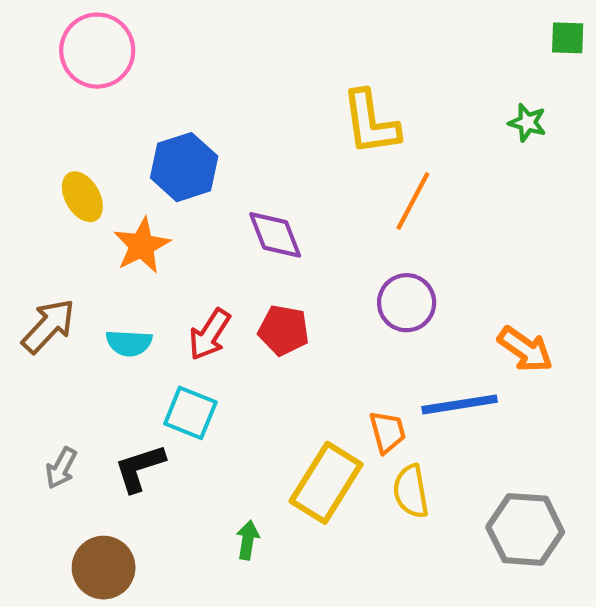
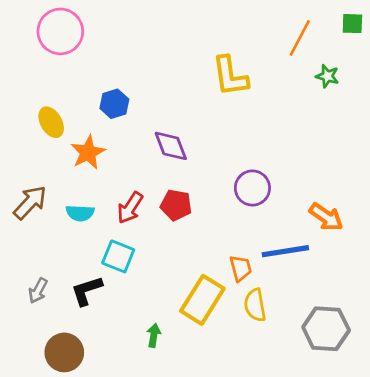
blue hexagon: (184, 167) -> (114, 104), size x0.7
orange line: (413, 201) -> (300, 38), moved

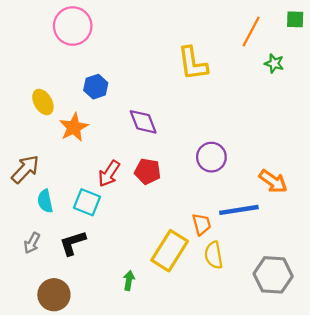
pink circle: (60, 31) -> (73, 26), moved
cyan semicircle: (80, 213) -> (45, 201), moved, turned 75
cyan square: (118, 256) -> (87, 202), moved

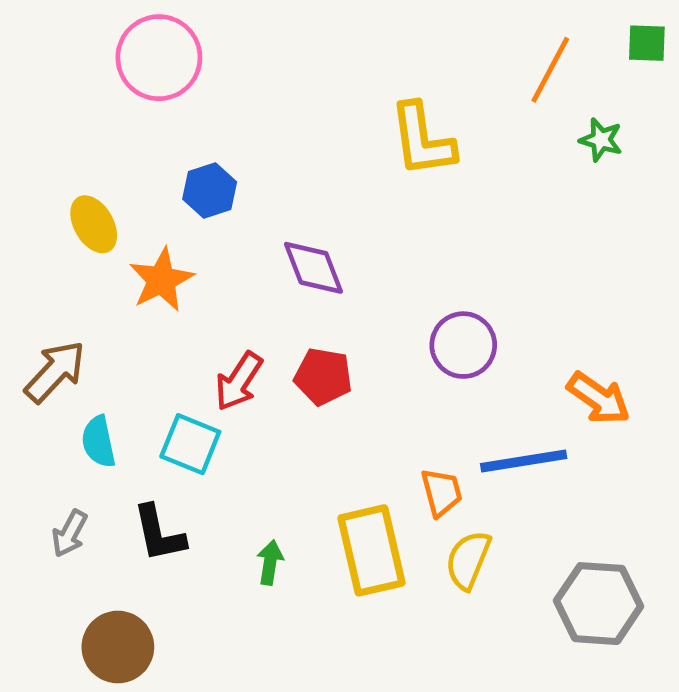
black L-shape: (73, 243) -> (159, 533), turned -84
yellow rectangle: (170, 251) -> (371, 550), turned -45
yellow semicircle: (214, 255) -> (468, 560), turned 32
green arrow: (129, 280) -> (270, 562), moved

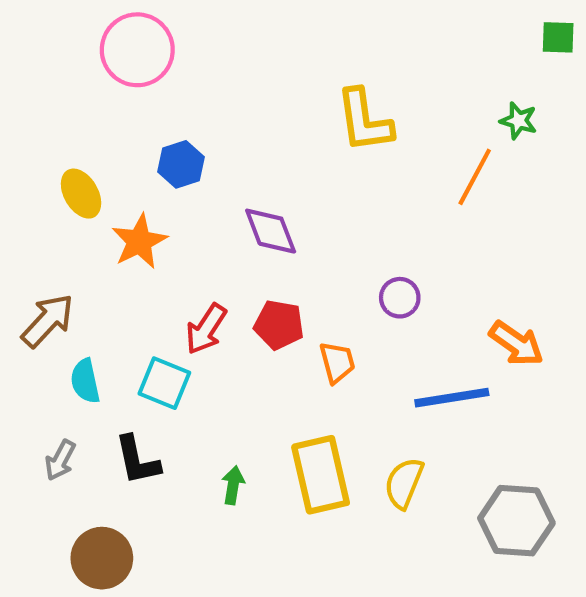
orange line: (550, 70) -> (475, 177), moved
purple circle: (463, 345) -> (400, 298), size x0.7
orange trapezoid: (442, 492) -> (337, 362), moved

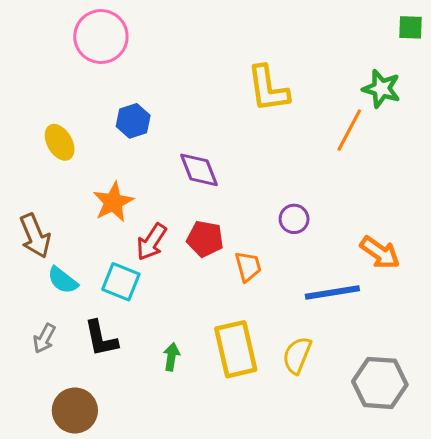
green star: (518, 121) -> (381, 89), size x1.4
orange star: (139, 241) -> (113, 202), moved
brown arrow: (48, 321) -> (35, 236), turned 114
cyan semicircle: (85, 381) -> (63, 280), turned -40

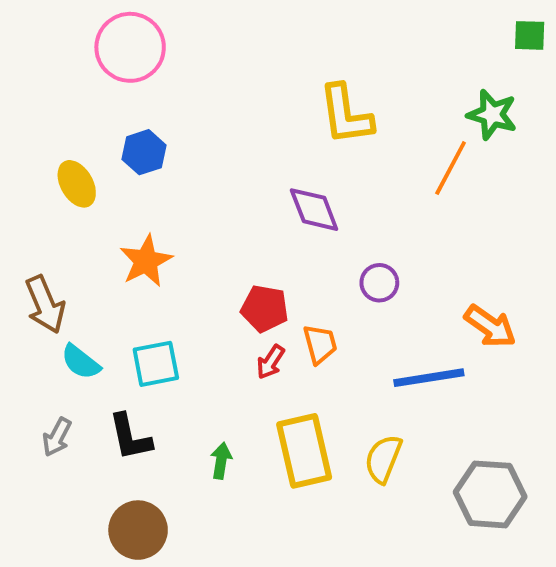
blue hexagon: (133, 121) -> (144, 152), moved
purple diamond: (199, 170) -> (314, 210), moved
red arrow: (151, 242) -> (271, 362), moved, size x0.7
cyan square: (121, 282) -> (156, 364), turned -33
brown circle: (75, 410) -> (138, 530), moved

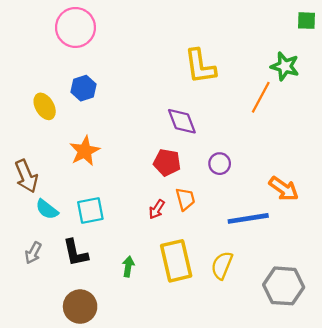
red pentagon: (265, 308) -> (167, 162), moved

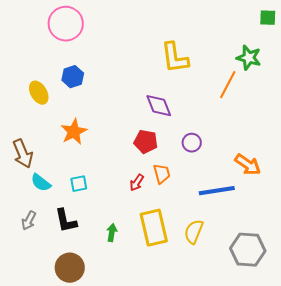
cyan square: (90, 210) -> (79, 184), size x0.7

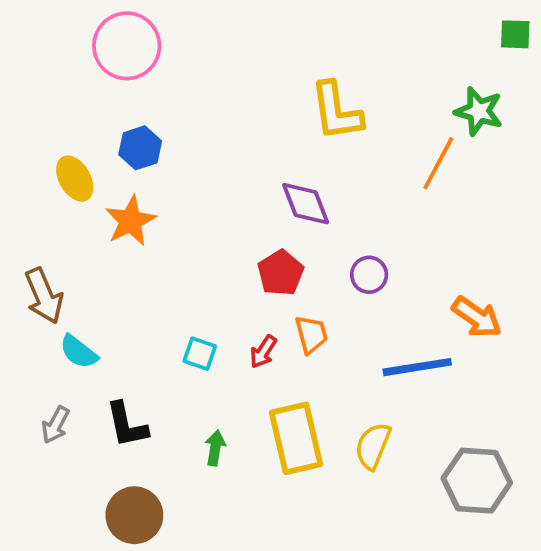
orange star: (74, 132) -> (131, 221), moved
red pentagon: (146, 142) -> (281, 273), turned 30
cyan square: (79, 184) -> (200, 354), moved, turned 30

